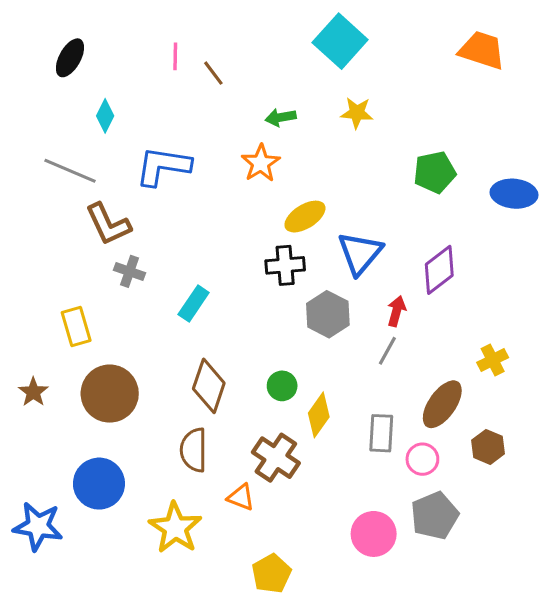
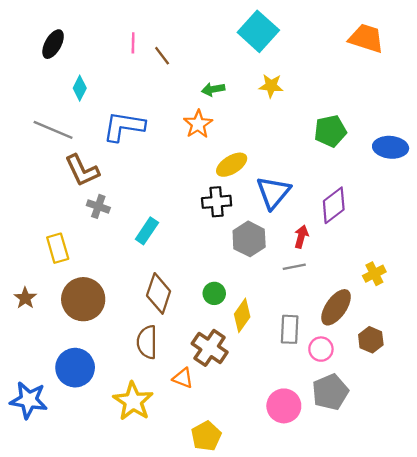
gray line: (387, 351) -> (294, 267), turned 50

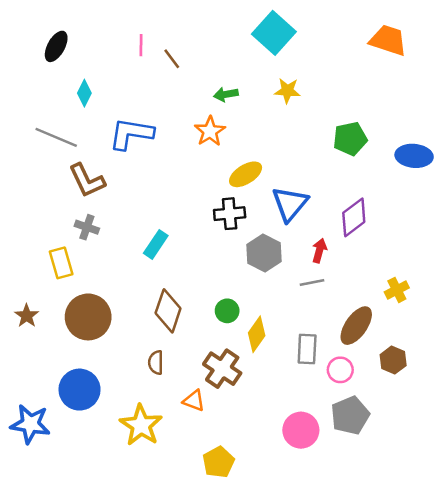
gray cross: (98, 206) -> (87, 227), moved
brown semicircle: (147, 342) -> (156, 362), size x0.7

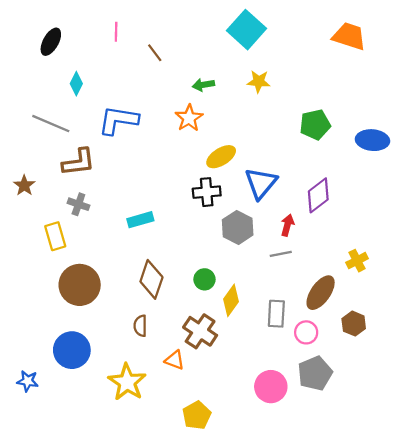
pink line: (141, 45) -> (116, 32), moved
brown L-shape: (87, 180) -> (78, 162), turned -72
cyan rectangle: (156, 244) -> (140, 220), turned 40
brown star: (27, 316) -> (24, 185), moved
blue star: (30, 424) -> (28, 381), size x0.6

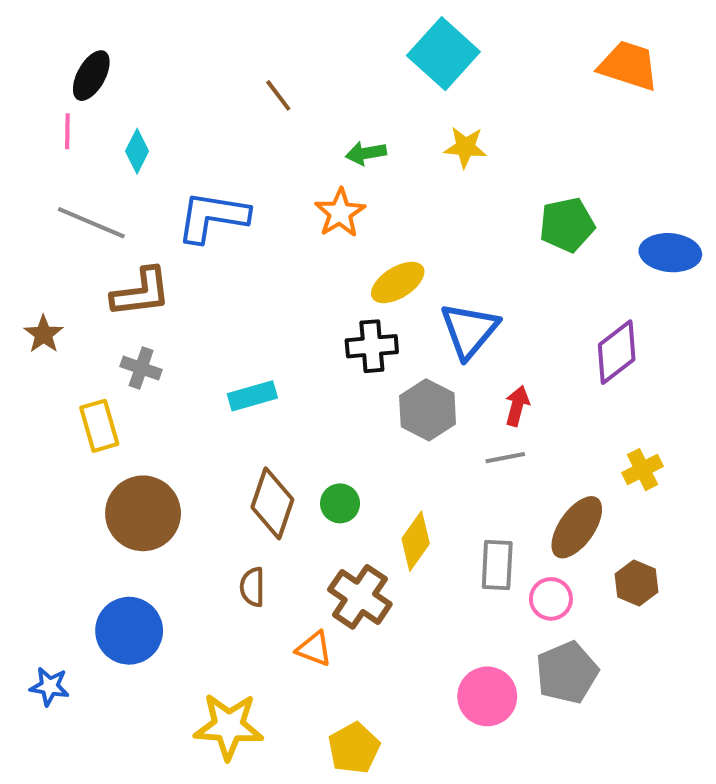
pink line: (116, 32) -> (67, 131), moved
purple diamond: (318, 195) -> (617, 352), moved
green circle: (204, 279) -> (340, 503), moved
yellow star: (127, 382) -> (229, 726), moved, turned -30

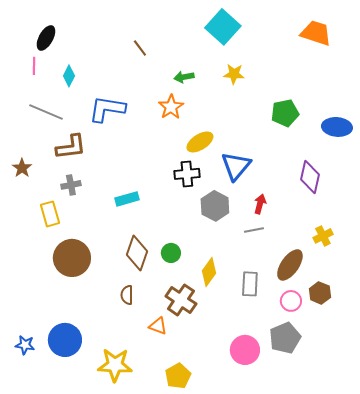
purple diamond: (617, 352) -> (310, 177), turned -40
gray cross: (141, 368) -> (71, 185), turned -30
pink circle: (551, 599) -> (291, 301), moved
blue circle: (129, 631) -> (65, 340), moved

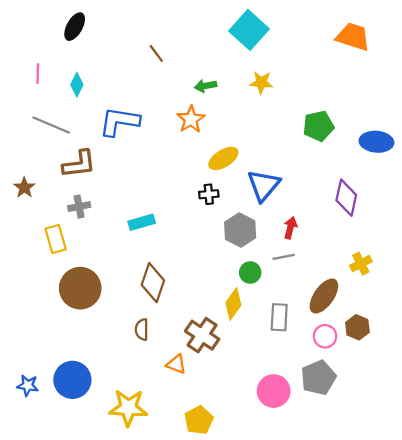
black ellipse: (46, 38) -> (75, 27), moved
black cross: (187, 174) -> (209, 194), size x0.7
green circle: (171, 253) -> (250, 273), moved

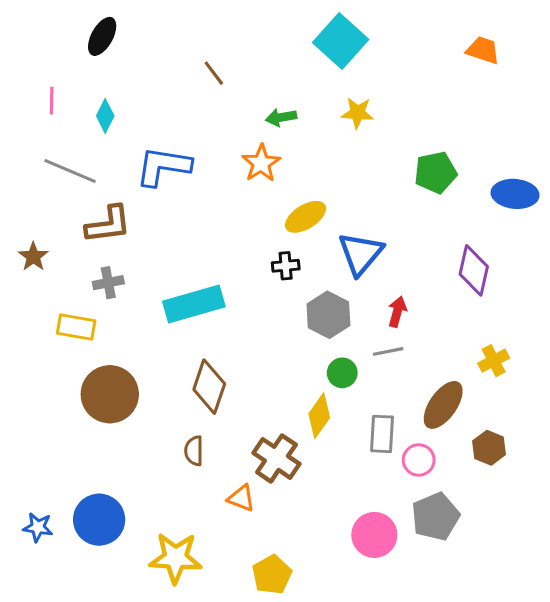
orange trapezoid: (353, 37) -> (483, 50), size x0.7
cyan rectangle: (142, 222) -> (194, 304), size x1.6
yellow rectangle: (56, 239) -> (76, 327), turned -64
pink circle: (325, 336) -> (419, 460), moved

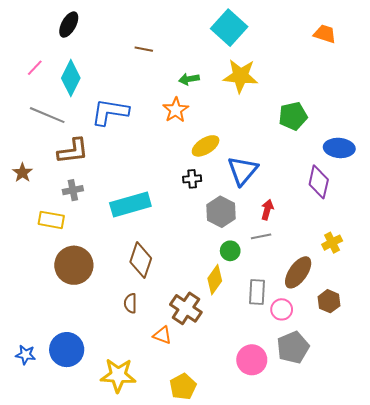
brown line: (214, 73) -> (144, 49), turned -42
pink line: (52, 101) -> (35, 68), turned 42
yellow star: (358, 113) -> (240, 76), size x1.6
cyan diamond: (105, 116) -> (71, 78), size x1.6
blue ellipse: (515, 194) -> (339, 148), moved

